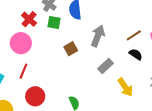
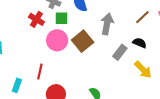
pink circle: (21, 43) -> (57, 40), moved
brown square: (71, 49) -> (83, 41), size x1.5
black semicircle: (136, 54) -> (140, 43), moved

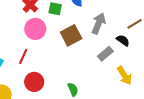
pink circle: (57, 40) -> (35, 29), moved
black semicircle: (140, 43) -> (123, 40), moved

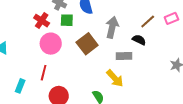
gray rectangle: (105, 54) -> (124, 56), turned 49
yellow arrow: (124, 76) -> (115, 78), moved

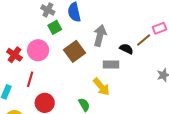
green square: (67, 20) -> (55, 27), turned -32
red cross: (42, 21) -> (14, 55), moved
brown line: (148, 22) -> (144, 40), moved

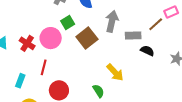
green square: (55, 27) -> (68, 23), moved
black semicircle: (126, 49) -> (147, 51), moved
gray rectangle: (111, 65) -> (133, 36), moved

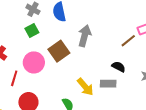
green square: (68, 23) -> (32, 31), moved
gray rectangle: (133, 36) -> (108, 84), moved
pink circle: (51, 38) -> (34, 62), moved

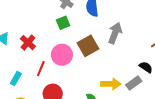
gray rectangle: (108, 84) -> (134, 83), turned -42
yellow arrow: (85, 87) -> (111, 84), turned -54

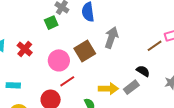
green square: (63, 23) -> (51, 23), moved
red line: (41, 69) -> (67, 81), moved, turned 35
cyan rectangle: (16, 78) -> (13, 85), turned 64

